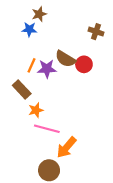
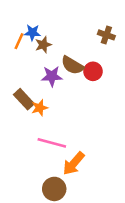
brown star: (39, 14) -> (43, 45), moved
orange line: (32, 65) -> (19, 41), moved
orange star: (36, 110) -> (40, 108), moved

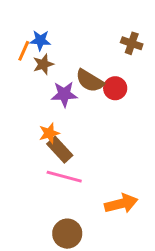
brown star: (43, 45) -> (43, 64), moved
brown rectangle: (24, 99) -> (60, 150), moved
orange arrow: (74, 163) -> (121, 204), moved, turned -145

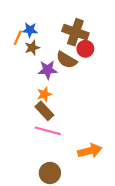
brown cross: (132, 43) -> (75, 32), moved, size x1.6
red circle: (115, 88) -> (85, 49), moved
orange star: (49, 133) -> (44, 94), moved

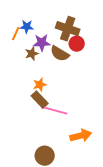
brown star: (32, 48) -> (32, 54), moved
purple star: (48, 70) -> (42, 43), moved
pink line: (48, 131) -> (56, 111), moved

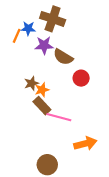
brown cross: (68, 29) -> (53, 19), moved
red circle: (77, 44) -> (81, 78), moved
brown star: (32, 54) -> (31, 83), moved

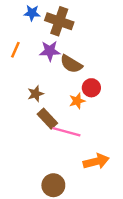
blue star: (28, 28) -> (32, 13), moved
orange line: (17, 36) -> (15, 50), moved
orange star: (42, 90) -> (77, 101), moved

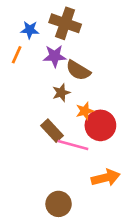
blue star: (32, 13) -> (30, 30), moved
red circle: (91, 88) -> (100, 125), moved, size x1.5
brown star: (36, 94) -> (61, 93), moved

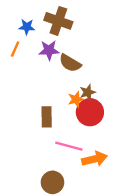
brown star: (61, 93) -> (88, 92), moved
brown rectangle: (52, 131) -> (47, 117), turned 42
pink line: (73, 145) -> (69, 146), moved

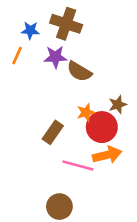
brown star: (88, 92) -> (118, 105), moved
brown rectangle: (47, 117) -> (53, 132), turned 36
orange arrow: (95, 159) -> (107, 155), moved

